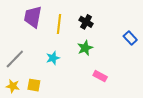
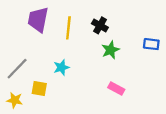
blue rectangle: (130, 38) -> (151, 44), turned -40
green star: (85, 48) -> (110, 50), moved
yellow square: (34, 85) -> (39, 88), moved

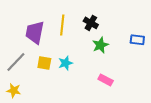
purple trapezoid: (38, 20) -> (35, 32), moved
cyan star: (61, 67) -> (65, 63), moved
yellow square: (39, 88) -> (44, 63), moved

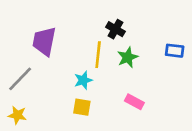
yellow line: (62, 25) -> (98, 55), moved
yellow square: (44, 63) -> (82, 107), moved

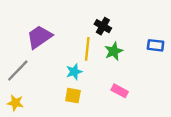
purple trapezoid: (44, 41) -> (39, 37), turned 44

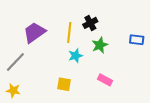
black cross: (103, 26) -> (90, 23), turned 32
yellow line: (87, 49) -> (69, 32), moved
cyan star: (74, 72) -> (76, 56), moved

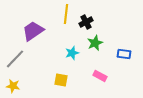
yellow line: (69, 32) -> (66, 14), moved
blue rectangle: (137, 40) -> (124, 54), moved

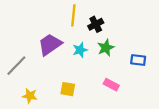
purple trapezoid: (33, 31) -> (50, 44), moved
cyan star: (72, 53) -> (80, 50), moved
yellow star: (13, 86) -> (30, 96), moved

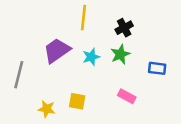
black cross: (96, 24) -> (124, 28), moved
gray line: (16, 66) -> (19, 75), turned -30
yellow star: (30, 96) -> (47, 109), moved

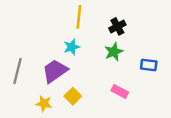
purple trapezoid: (57, 51) -> (55, 71), moved
cyan star: (91, 57) -> (72, 47), moved
yellow square: (77, 101) -> (73, 96), turned 35

